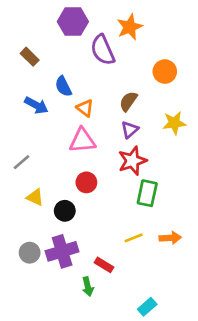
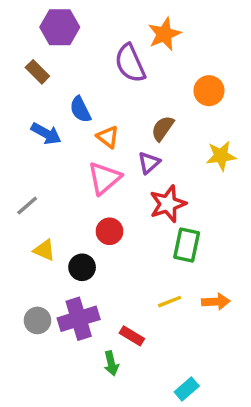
purple hexagon: (73, 22) -> (60, 27), moved
purple triangle: (130, 130) -> (149, 163), moved
pink triangle: (82, 140) -> (104, 178), turned -36

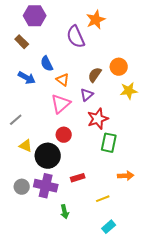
orange circle: (209, 91) -> (119, 67), moved
black circle: (82, 267) -> (48, 156), size x1.6
yellow line: (170, 302) -> (103, 199), moved
purple cross: (79, 319) -> (46, 186), turned 30
red rectangle: (132, 336) -> (78, 178), moved, turned -48

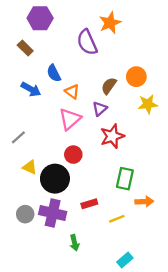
green rectangle: (109, 143) -> (125, 179), moved
yellow line: (103, 199) -> (117, 219), moved

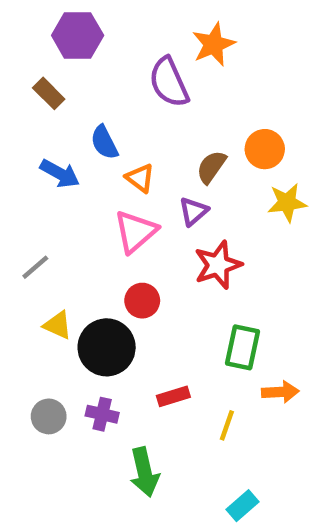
purple cross: (53, 213) -> (102, 414), size x0.6
yellow line: (117, 219) -> (227, 425), turned -49
green arrow: (74, 243) -> (144, 472), size x1.5

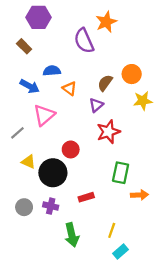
blue semicircle: (104, 142) -> (52, 71), turned 112
pink triangle: (136, 232) -> (44, 115), moved
yellow line: (227, 425) -> (112, 230), moved

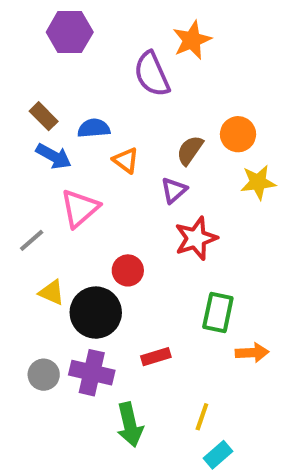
brown rectangle: (24, 46) -> (44, 116), moved
purple cross: (51, 206) -> (92, 373), size x1.5

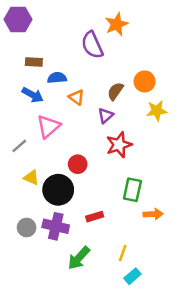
purple hexagon: (70, 32) -> (18, 19), moved
brown rectangle: (44, 116) -> (34, 62), moved, turned -42
green arrow: (130, 425) -> (79, 258), turned 55

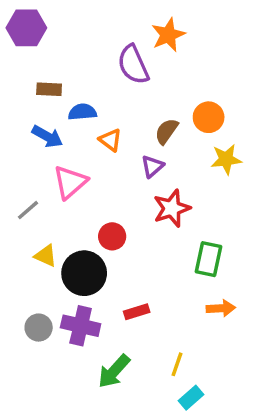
green rectangle: (132, 190) -> (209, 259), moved

